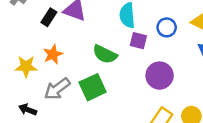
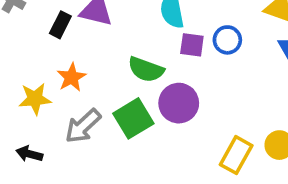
blue circle: (167, 27) -> (227, 40), moved
purple circle: (160, 76) -> (179, 103), moved
black arrow: (28, 110) -> (29, 154), moved

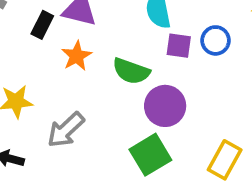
orange star: (72, 77) -> (77, 56), moved
green square: (133, 118) -> (150, 155), moved

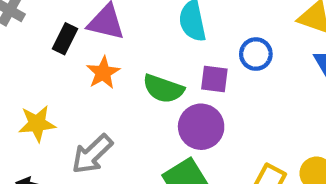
purple square: (179, 46) -> (214, 79), moved

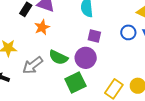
blue circle: (256, 54) -> (128, 32), moved
green semicircle: (163, 89) -> (58, 57), moved

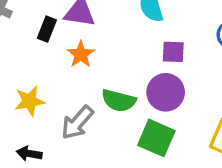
green square: (75, 83) -> (156, 138), turned -30

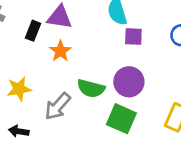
purple square: (173, 52) -> (133, 36), moved

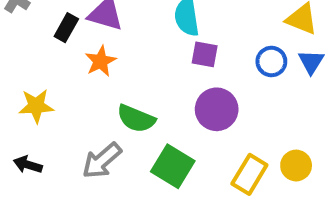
purple circle: (129, 82) -> (217, 109), moved
gray arrow: (58, 106) -> (102, 161), moved

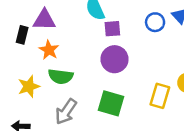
yellow star: (36, 106) -> (29, 86), moved
purple circle: (217, 109) -> (115, 59), moved
green semicircle: (136, 119) -> (61, 76), moved

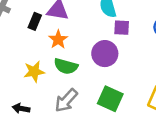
purple circle: (115, 59) -> (105, 54), moved

